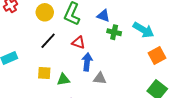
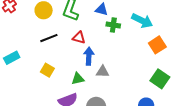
black line: (48, 41) -> (49, 38), turned 30
yellow square: (44, 73) -> (47, 70), turned 32
green triangle: (63, 80) -> (78, 79), moved

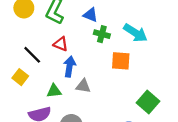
black line: (49, 38) -> (32, 55), moved, turned 60
orange square: (157, 45) -> (121, 61), moved, turned 30

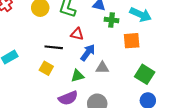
black line: (32, 55) -> (54, 47), turned -30
blue arrow: (70, 67) -> (88, 53), turned 36
green square: (148, 102) -> (145, 74), moved

